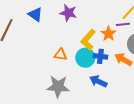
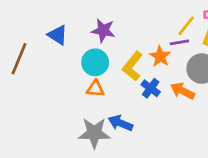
blue cross: (100, 56) -> (151, 88), turned 32
cyan circle: (85, 58) -> (95, 62), moved
blue arrow: (98, 81) -> (120, 123), moved

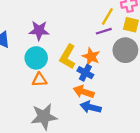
orange star: (160, 56) -> (91, 57), moved
orange arrow: (182, 91) -> (84, 92), moved
blue arrow: (120, 123) -> (91, 107), moved

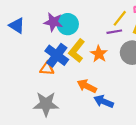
cyan circle: (36, 58) -> (68, 24), moved
blue cross: (85, 73) -> (57, 55), moved, size x1.5
blue arrow: (91, 107) -> (104, 102), moved

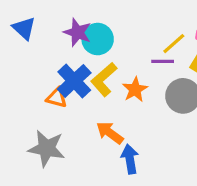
blue arrow: (104, 102) -> (130, 159), turned 48

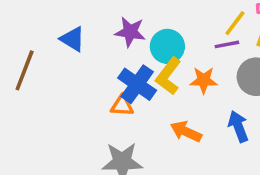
cyan circle: (98, 39) -> (167, 46), moved
orange star: (135, 89) -> (204, 80), turned -30
blue arrow: (130, 159) -> (238, 126), moved

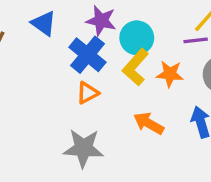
blue cross: (137, 84) -> (87, 55), moved
orange triangle: (122, 106) -> (88, 93), turned -35

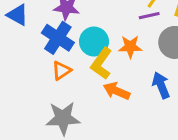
cyan circle: (137, 38) -> (94, 42), moved
yellow L-shape: (135, 67) -> (101, 63), moved

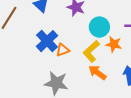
blue cross: (58, 38) -> (47, 41), moved
cyan circle: (94, 42) -> (99, 27), moved

